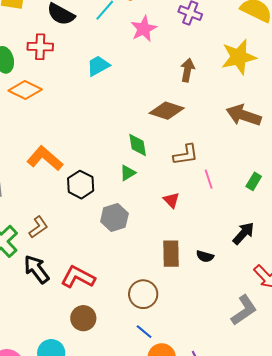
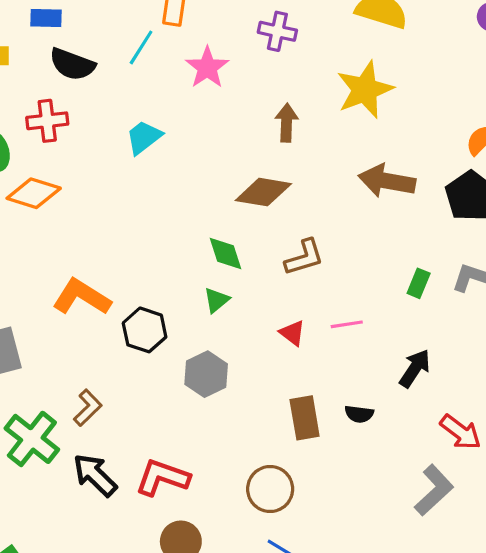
pink line: (209, 179) -> (347, 324), moved, turned -72

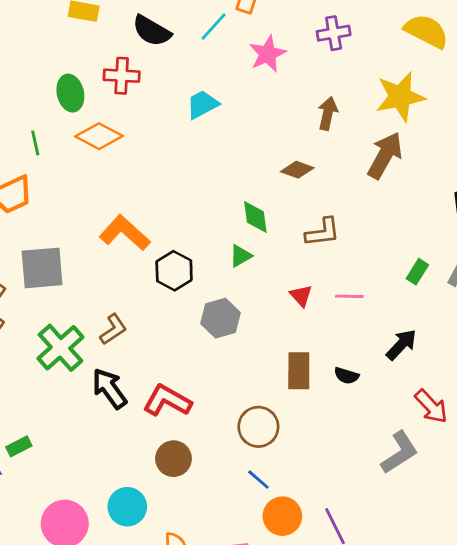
purple cross: (277, 31) -> (334, 33), turned -32
brown arrow: (387, 181) -> (385, 155), moved, turned 99
brown diamond: (263, 192) -> (297, 170), size x0.7

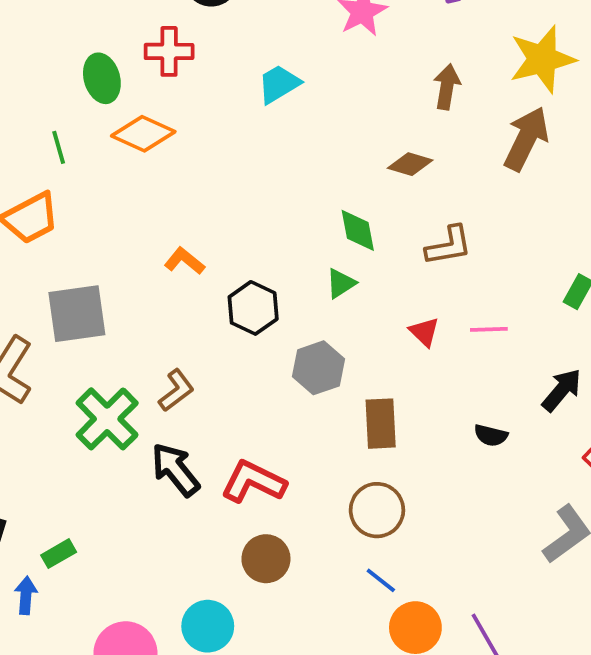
orange L-shape: (125, 233) -> (184, 261), size x0.6
brown rectangle: (299, 371) -> (381, 424), moved

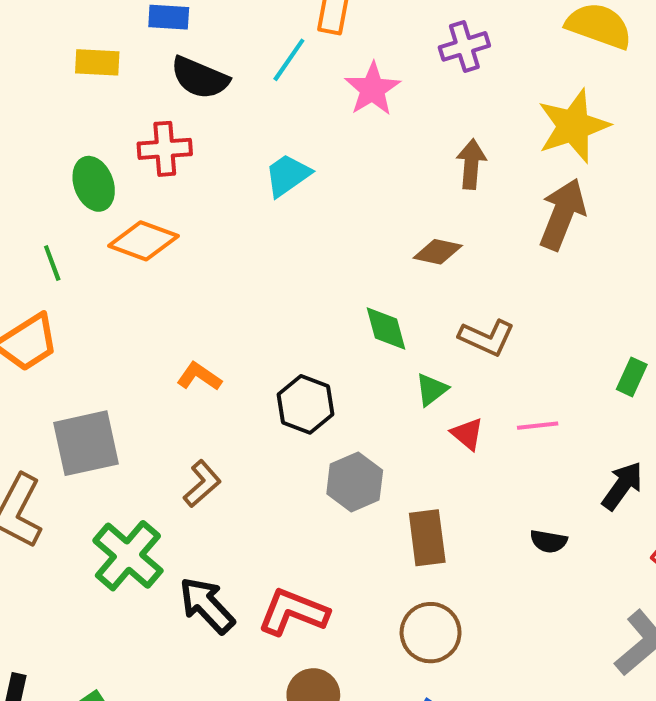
brown L-shape: (449, 246) -> (487, 338), turned 39
green triangle: (341, 283) -> (432, 390), moved
black hexagon: (253, 308) -> (305, 404), moved
brown L-shape: (176, 390) -> (202, 484), moved

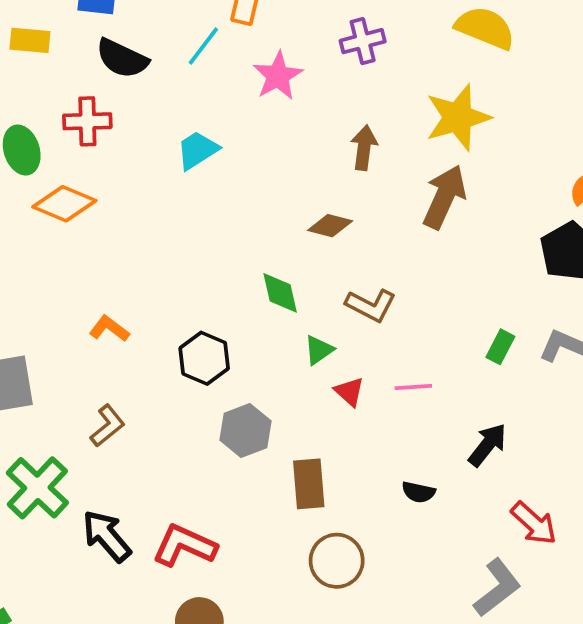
brown circle: (431, 633) -> (337, 561), moved

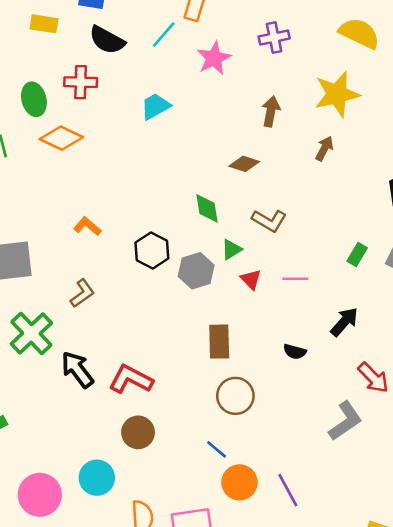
brown arrow: (444, 197) -> (324, 148), size x0.6
gray hexagon: (245, 430) -> (196, 271), moved

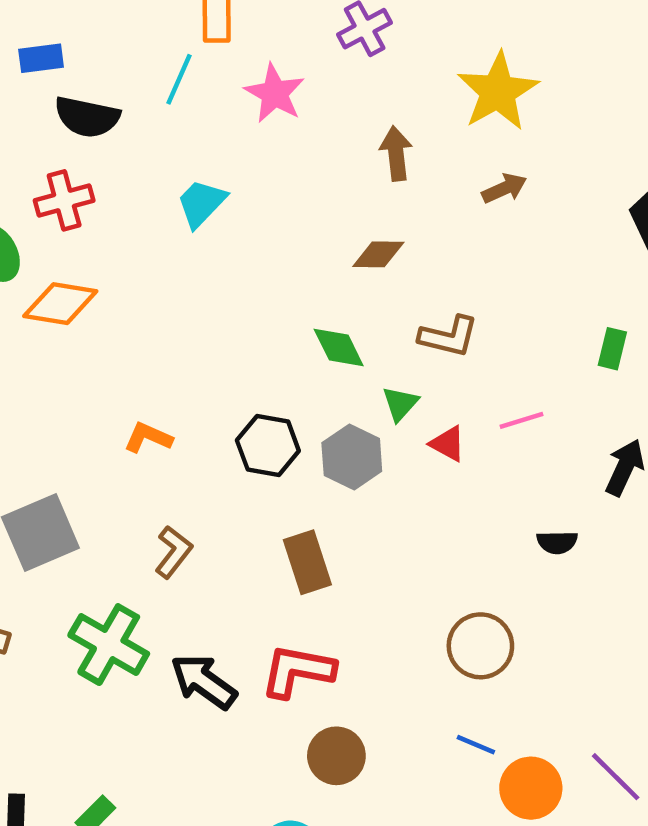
brown arrow: (324, 148) -> (504, 188), turned 55
brown rectangle: (219, 342) -> (307, 562), moved

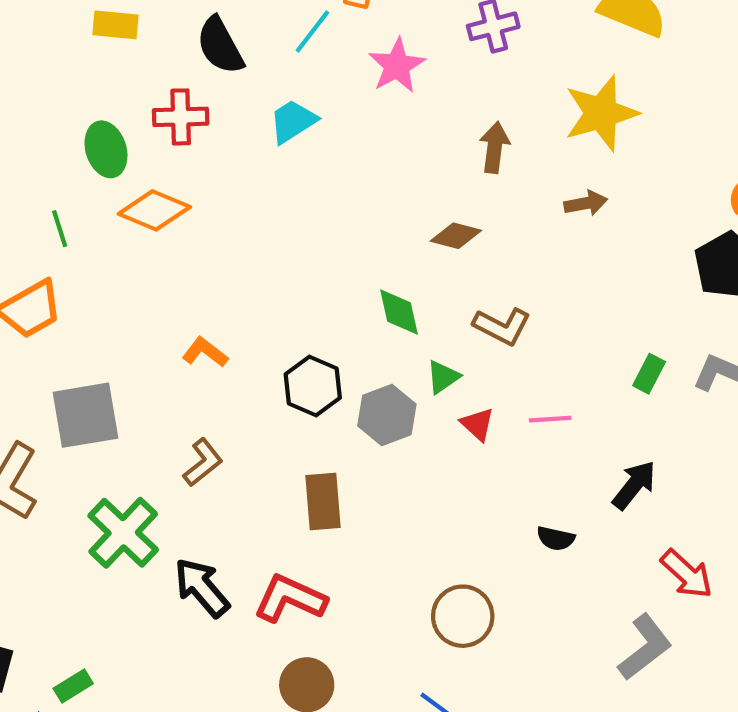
black semicircle: (87, 117) -> (220, 46), turned 36
cyan trapezoid: (201, 203) -> (293, 121), moved

